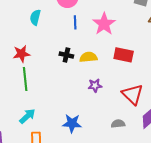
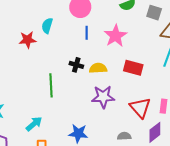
red star: (21, 54) -> (28, 40), moved
green line: (25, 79) -> (51, 85), moved
purple star: (95, 85) -> (103, 97), size x1.6

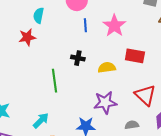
cyan semicircle: (47, 26) -> (39, 15), moved
yellow semicircle: (98, 68) -> (107, 68), moved
purple star: (103, 97) -> (105, 102), moved

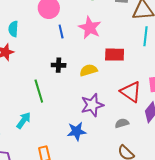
cyan arrow: (41, 120) -> (24, 120), moved

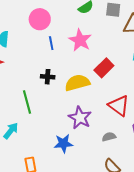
red rectangle: (115, 55) -> (104, 68), turned -48
yellow semicircle: (88, 70) -> (77, 83), size x1.4
purple star: (92, 105) -> (80, 118), turned -30

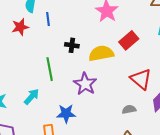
blue line: (51, 43) -> (48, 19), moved
purple star: (80, 118) -> (85, 84), moved
blue star: (63, 143) -> (66, 114), moved

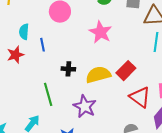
red rectangle: (129, 40) -> (126, 71), moved

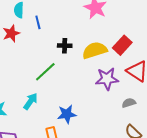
green line: (48, 94) -> (45, 72), turned 65
purple star: (85, 106) -> (107, 79), moved, turned -30

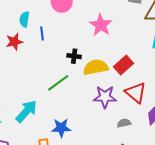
black cross: (65, 46) -> (74, 56), moved
green line: (45, 72) -> (58, 83), moved
cyan arrow: (30, 101) -> (26, 111), size x1.4

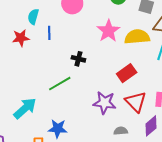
yellow semicircle: (96, 67) -> (137, 37), moved

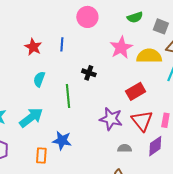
cyan semicircle: (33, 17) -> (39, 79), moved
red star: (21, 38) -> (33, 47), turned 30
green line: (60, 84) -> (68, 96), turned -70

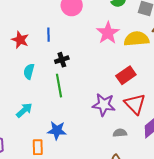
black cross: (89, 73) -> (62, 60), moved, turned -32
cyan arrow: (31, 117) -> (24, 110), size x0.7

